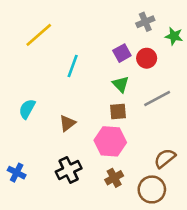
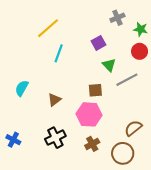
yellow line: (39, 35) -> (48, 28), moved
red circle: (147, 58) -> (140, 51), moved
green triangle: (121, 84) -> (109, 65), moved

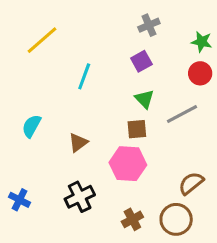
gray cross: (117, 18) -> (149, 25), moved
yellow line: (48, 28) -> (42, 40), moved
green triangle: (109, 65) -> (144, 99), moved
brown cross: (92, 144) -> (132, 219), moved

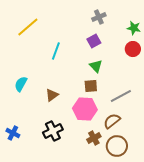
gray line: (182, 114) -> (121, 96), moved
brown semicircle: (191, 183) -> (112, 121), moved
brown cross: (132, 219) -> (94, 138), moved

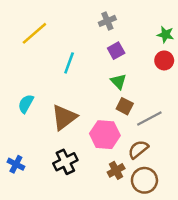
gray cross: (99, 17) -> (107, 21), moved
brown square: (91, 86) -> (125, 106), moved, turned 32
brown triangle: (52, 95) -> (64, 117), size x1.6

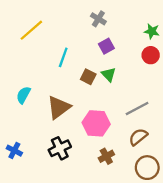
gray cross: (107, 21) -> (98, 19), turned -35
brown square: (125, 106) -> (88, 77), moved
brown semicircle: (138, 149) -> (138, 137), moved
brown circle: (144, 180) -> (147, 168), moved

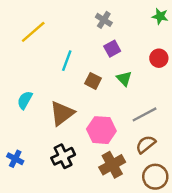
green star: (152, 31) -> (160, 16), moved
green triangle: (109, 74) -> (124, 79), moved
brown cross: (106, 156) -> (112, 165), size x1.5

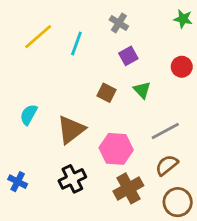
cyan line: (67, 61) -> (76, 44), moved

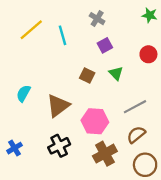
cyan line: (76, 44) -> (62, 35), turned -36
blue cross: (18, 182) -> (15, 148), turned 32

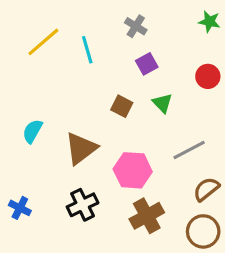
brown semicircle: (136, 135) -> (206, 189), moved
blue cross: (15, 148) -> (20, 208), turned -32

